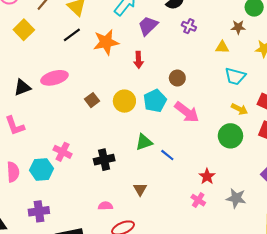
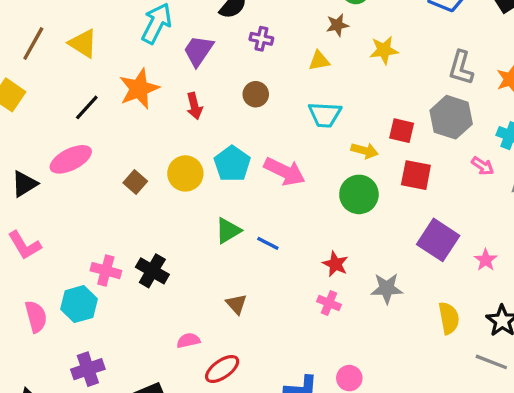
black line: (72, 35) -> (87, 107), moved
cyan trapezoid: (235, 76) -> (325, 115), moved
brown circle: (177, 78) -> (256, 94), moved
black cross: (104, 160) -> (152, 271), moved, turned -36

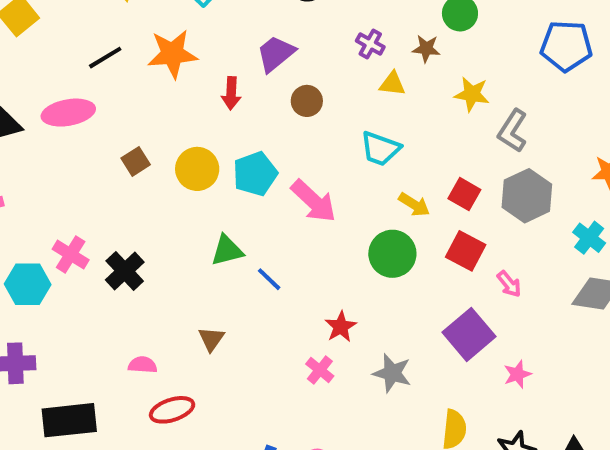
purple cross: (261, 39) -> (370, 44), moved
purple trapezoid: (198, 51) -> (276, 54), moved
gray L-shape: (461, 68) -> (513, 131), moved
pink arrow: (483, 166) -> (509, 284), moved

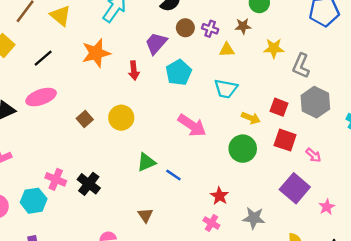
black line: (105, 58) -> (43, 58), moved
brown circle: (307, 101) -> (185, 28), moved
cyan pentagon: (255, 174) -> (179, 73), moved

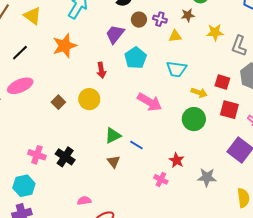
red arrow: (134, 70) -> (101, 70), moved
cyan hexagon: (34, 201) -> (24, 186), moved
brown triangle: (145, 215) -> (114, 162), moved
pink cross: (211, 223) -> (161, 179), moved

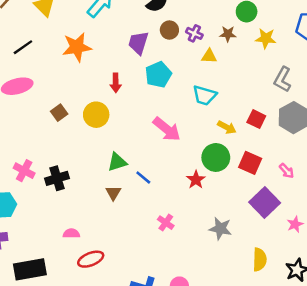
yellow star: (215, 32) -> (266, 38), moved
purple trapezoid: (115, 34) -> (138, 43), turned -30
red square: (229, 110) -> (250, 163), moved
black cross: (65, 157) -> (57, 178), turned 30
red star: (177, 160) -> (196, 180), moved

